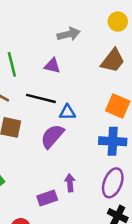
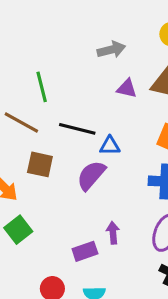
purple triangle: (52, 66) -> (127, 88), moved

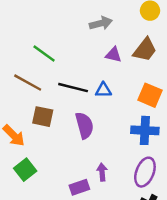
green line: (42, 87) -> (44, 54), turned -40
blue triangle: (110, 146) -> (103, 90), moved
purple semicircle: (91, 175) -> (84, 125), turned 124

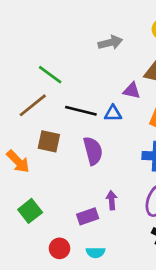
purple triangle: (113, 55) -> (132, 91), moved
brown line: (28, 83) -> (33, 105), turned -68
green square: (25, 170) -> (30, 211), moved

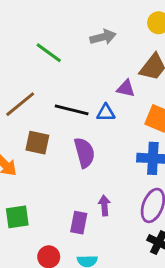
green line: (50, 75) -> (49, 53), moved
green square: (30, 211) -> (17, 217), turned 30
purple rectangle: (88, 216) -> (79, 223), turned -60

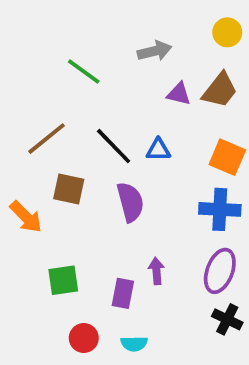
purple triangle: (126, 88) -> (179, 94), moved
black line: (72, 110) -> (114, 146), turned 32
green square: (17, 217) -> (63, 280), moved

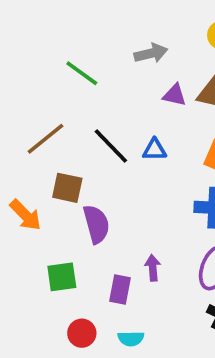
purple semicircle: (130, 202) -> (96, 224), moved

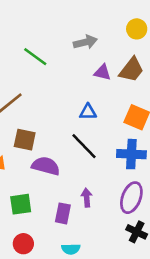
black line: (111, 146) -> (84, 146), moved
purple semicircle: (96, 224) -> (46, 166), turned -60
red circle: (82, 333) -> (23, 244), moved

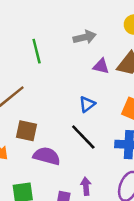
green line: (35, 57) -> (37, 51), turned 40
blue triangle: (88, 112) -> (87, 104), turned -36

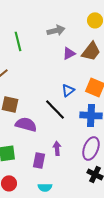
purple triangle: (101, 66) -> (69, 53), turned -40
blue triangle: (87, 104) -> (68, 90), moved

